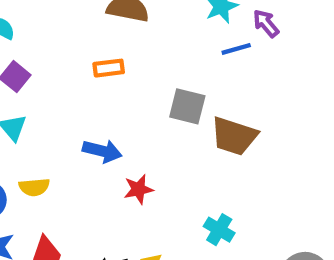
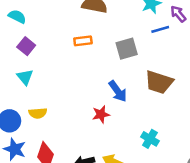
gray square: (187, 106) -> (127, 49), moved, turned -30
blue arrow: (102, 151) -> (118, 91), moved, turned 40

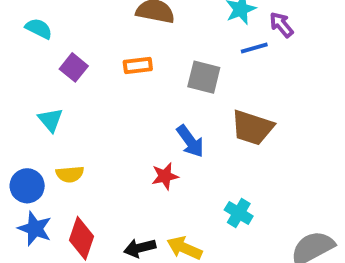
purple square: (26, 46) -> (74, 67), moved
gray square: (127, 49) -> (204, 77), turned 30

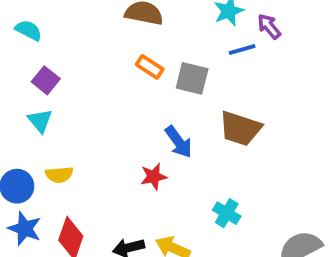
orange rectangle: (138, 65) -> (150, 67), moved, turned 40
purple square: (74, 67) -> (46, 80), moved

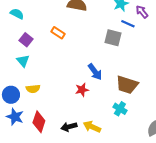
blue line: (242, 50) -> (128, 24), turned 40
orange rectangle: (150, 67) -> (58, 33), moved
gray square: (192, 78) -> (113, 38), moved
brown trapezoid: (240, 128) -> (127, 85), moved

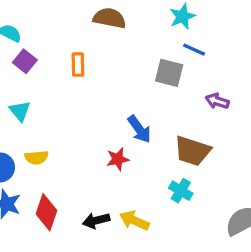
purple arrow: (142, 12) -> (217, 101), moved, turned -32
orange rectangle: (58, 33) -> (78, 65), turned 56
purple square: (26, 40) -> (25, 61), moved

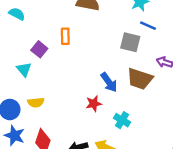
purple square: (25, 61) -> (39, 49), moved
brown trapezoid: (192, 151) -> (140, 79), moved
cyan cross: (181, 191) -> (122, 120), moved

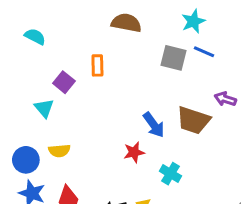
gray square: (130, 42) -> (174, 58), moved

